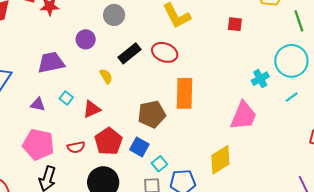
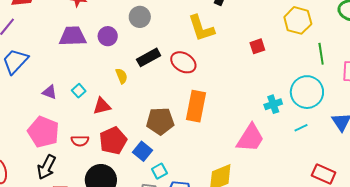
red square: (235, 24) -> (257, 46), turned -35
purple trapezoid: (51, 63) -> (73, 36), moved

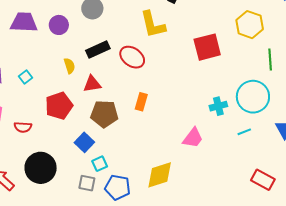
red square: (257, 46) -> (207, 47), size x1.8
red triangle: (102, 106) -> (92, 84), moved
orange rectangle: (196, 106) -> (141, 102), size x0.6
pink trapezoid: (250, 138) -> (193, 138), size x0.7
red pentagon: (113, 141) -> (59, 106), moved

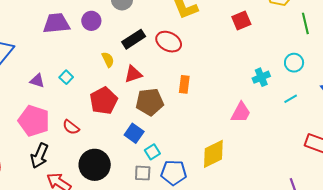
red square: (207, 47) -> (241, 20), size x0.7
cyan circle: (253, 97) -> (294, 63), size x0.6
red semicircle: (23, 127) -> (71, 127), turned 42

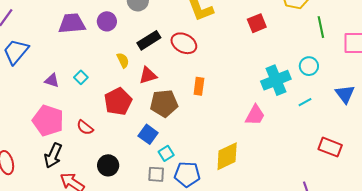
cyan cross: (261, 77) -> (276, 80), size x1.6
black circle: (95, 165) -> (108, 165), size x0.7

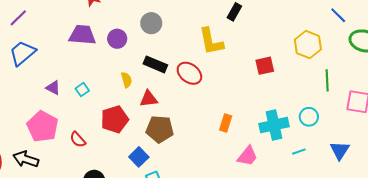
black rectangle: (149, 40) -> (155, 64), turned 45
orange rectangle: (199, 86) -> (226, 123), moved
black arrow: (53, 156) -> (26, 159), moved, turned 75

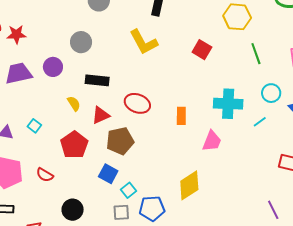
red square: (265, 66) -> (202, 50), turned -30
red ellipse: (189, 73) -> (137, 103), moved
green line: (327, 80) -> (256, 54), moved
cyan circle: (309, 117) -> (271, 93), moved
cyan cross: (274, 125) -> (228, 104), turned 32

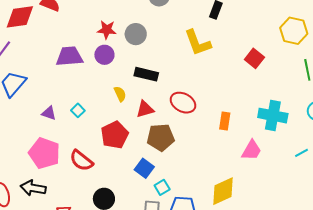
red star: (16, 34) -> (107, 30), moved
cyan line: (260, 122) -> (301, 153), moved
red semicircle: (45, 175) -> (81, 161), size x1.4

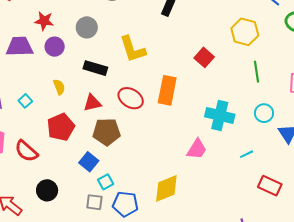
red star: (107, 30) -> (44, 21), moved
yellow L-shape: (198, 43) -> (133, 49), moved
yellow semicircle: (120, 94) -> (59, 87), moved
orange rectangle: (225, 121) -> (167, 90), moved, size x1.6

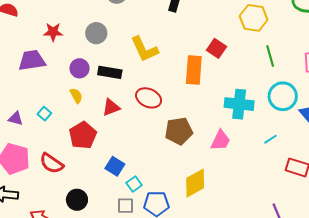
purple circle: (55, 47) -> (79, 68), moved
orange rectangle: (167, 90) -> (194, 70), moved
cyan circle: (264, 113) -> (283, 96), size x1.5
brown pentagon: (107, 132) -> (179, 131), moved

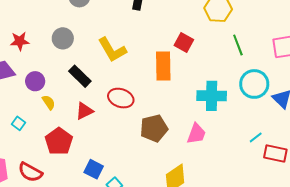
purple circle: (79, 68) -> (35, 81), moved
black rectangle: (110, 72) -> (80, 76), turned 40
cyan line: (270, 139) -> (256, 137), moved

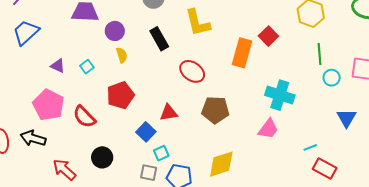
cyan circle: (254, 84) -> (332, 78), moved, size x0.6
red triangle: (84, 111) -> (169, 113), moved
pink trapezoid: (196, 134) -> (268, 129), moved

